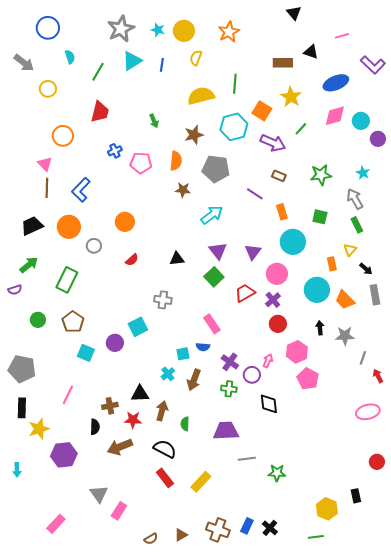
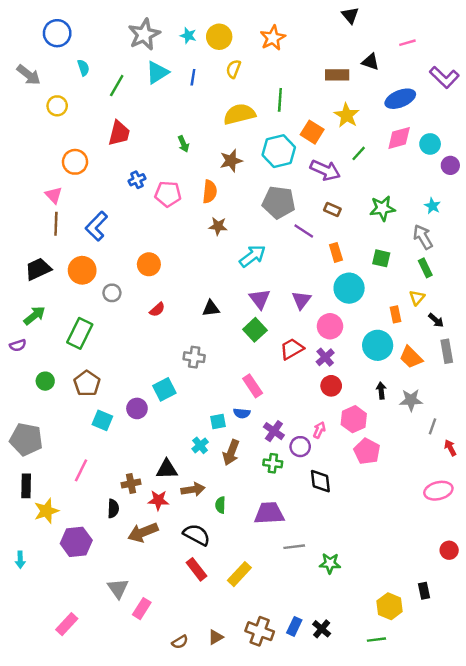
gray pentagon: (216, 169) -> (279, 202), moved
brown arrow: (162, 411) -> (193, 489), turned 66

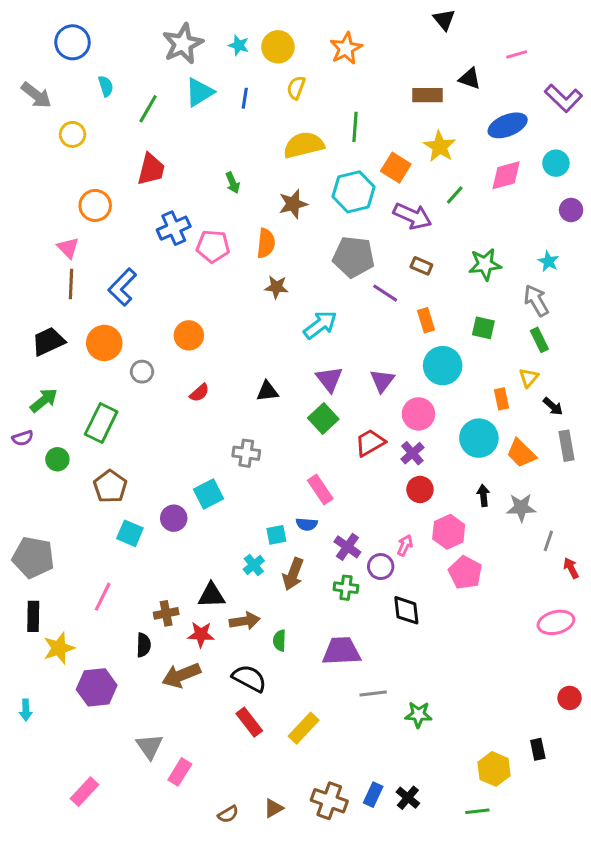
cyan circle: (430, 144) -> (556, 163), moved
blue cross: (137, 180) -> (174, 228), size x1.5
green circle: (45, 381) -> (57, 459), moved

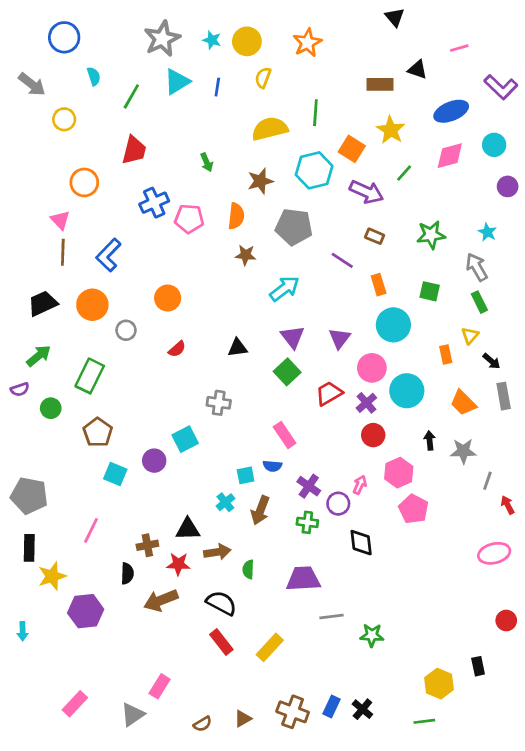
gray pentagon: (353, 257) -> (294, 227), moved
cyan circle: (479, 438) -> (407, 391), moved
gray triangle: (150, 746) -> (133, 715), moved, turned 30

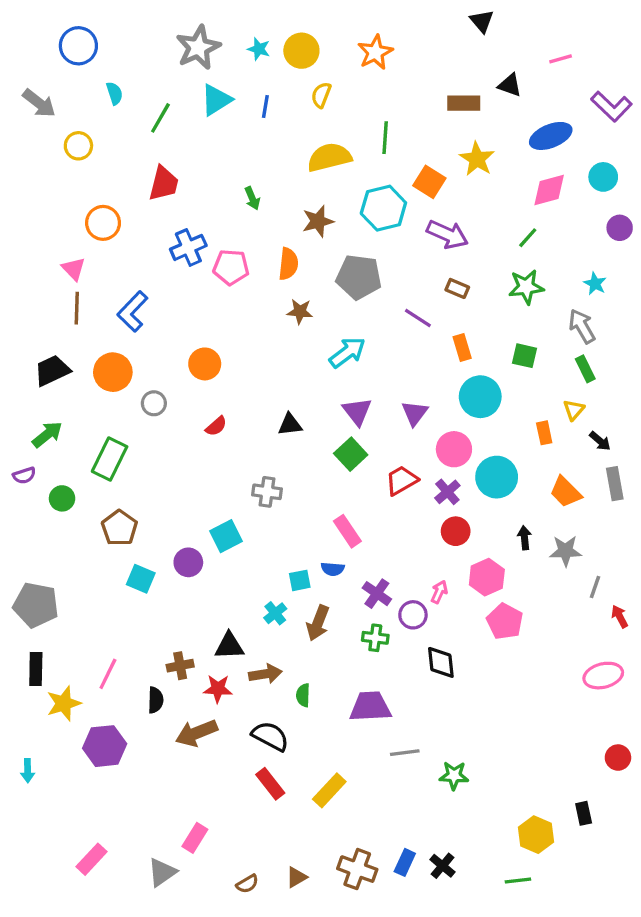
green line: (404, 173) -> (528, 238), moved
pink line: (91, 530) -> (108, 674), moved

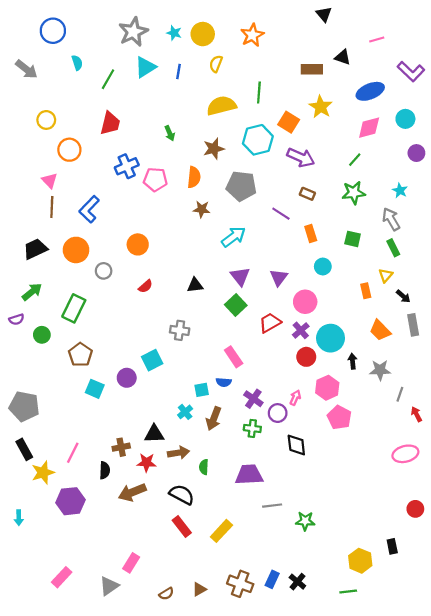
yellow circle: (78, 146) -> (46, 120), moved
cyan circle: (480, 397) -> (323, 266), size x0.6
cyan circle: (497, 477) -> (331, 338), moved
black rectangle: (36, 669) -> (24, 449), turned -30

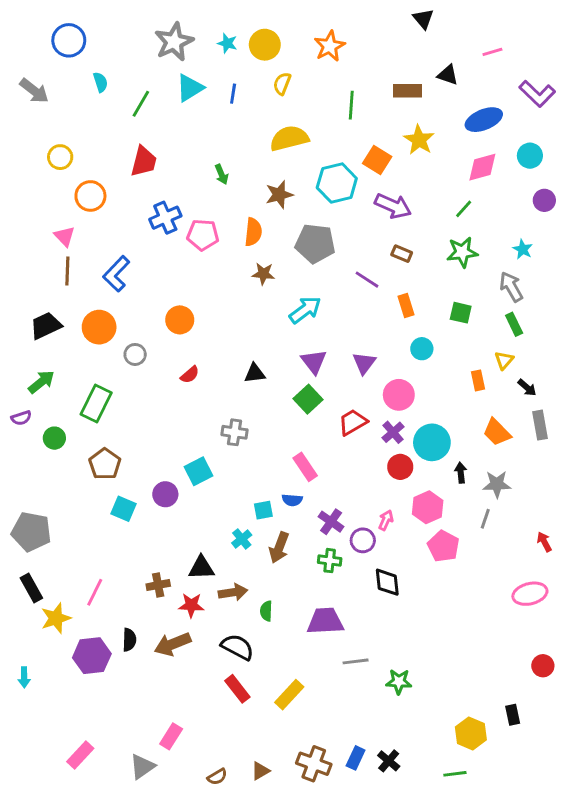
green line: (259, 92) -> (351, 105), moved
gray line: (400, 394) -> (485, 519), moved
black semicircle: (105, 470) -> (129, 640), moved

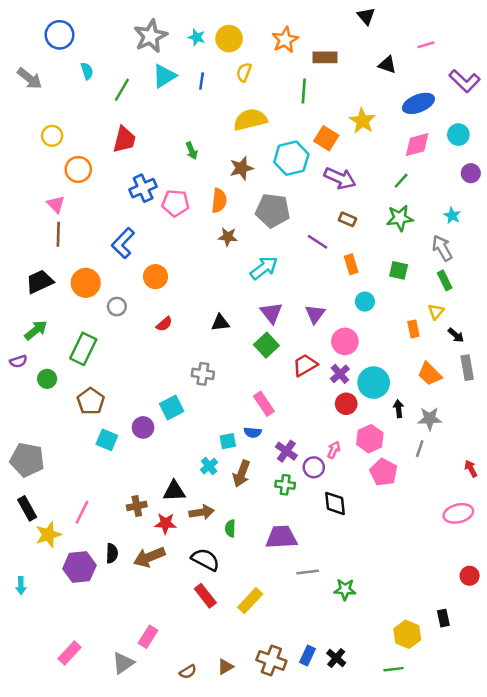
brown rectangle: (407, 91) -> (325, 57), moved
blue L-shape: (116, 274) -> (123, 243), moved

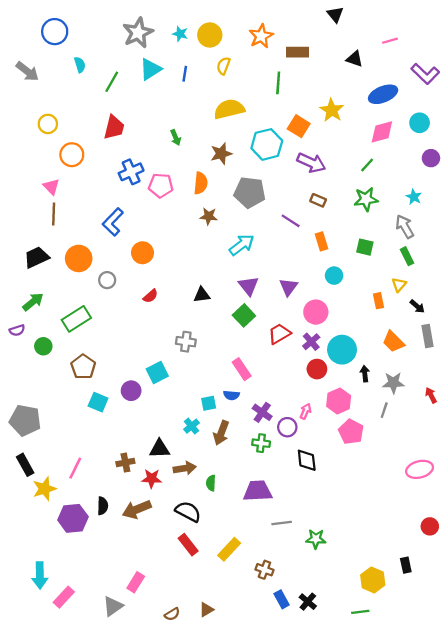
green rectangle: (83, 349) -> (76, 319), turned 32
red arrow: (471, 469) -> (431, 395), moved
cyan arrow: (21, 586) -> (40, 575), moved, size x1.6
blue rectangle: (308, 656) -> (282, 599), turned -54
brown cross: (271, 660) -> (264, 570), moved, size x0.7

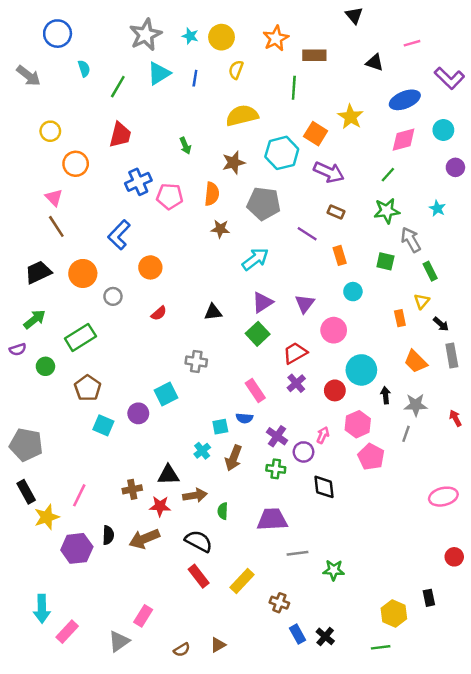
brown line: (54, 214) -> (56, 226), turned -35
gray arrow: (405, 227) -> (411, 240), moved
purple triangle: (249, 286) -> (262, 302), turned 35
purple cross: (311, 342) -> (296, 383), moved

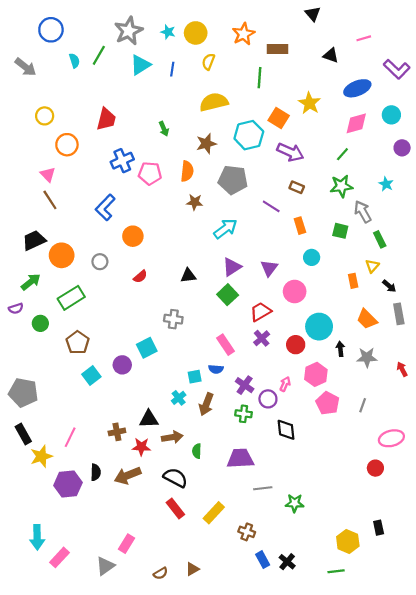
green line: (118, 87) -> (99, 55), moved
orange circle: (83, 273) -> (62, 255), moved
cyan square: (103, 425) -> (91, 376), turned 30
gray line: (406, 434) -> (363, 405), moved
red circle: (454, 557) -> (375, 468), moved

